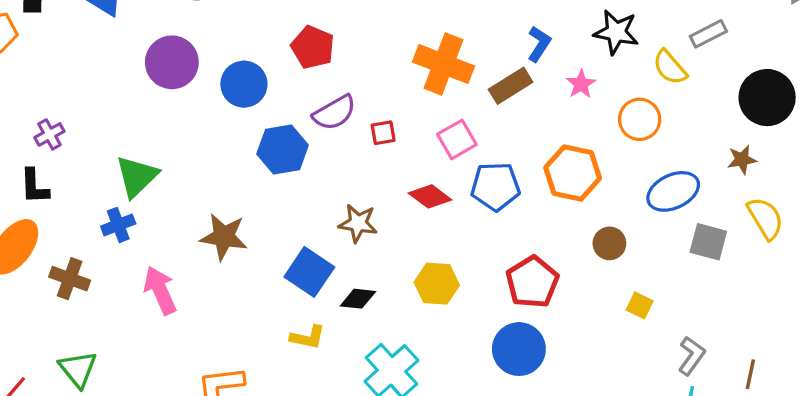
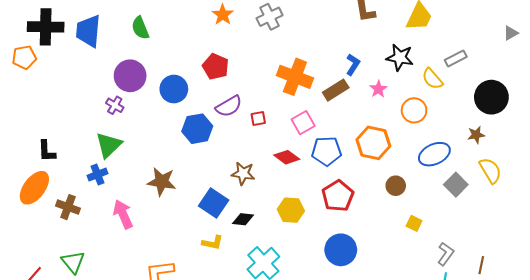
purple cross: (49, 134) -> (115, 105), moved, turned -30
gray square: (708, 242) -> (456, 185), turned 30
red pentagon: (532, 282) -> (338, 196), moved

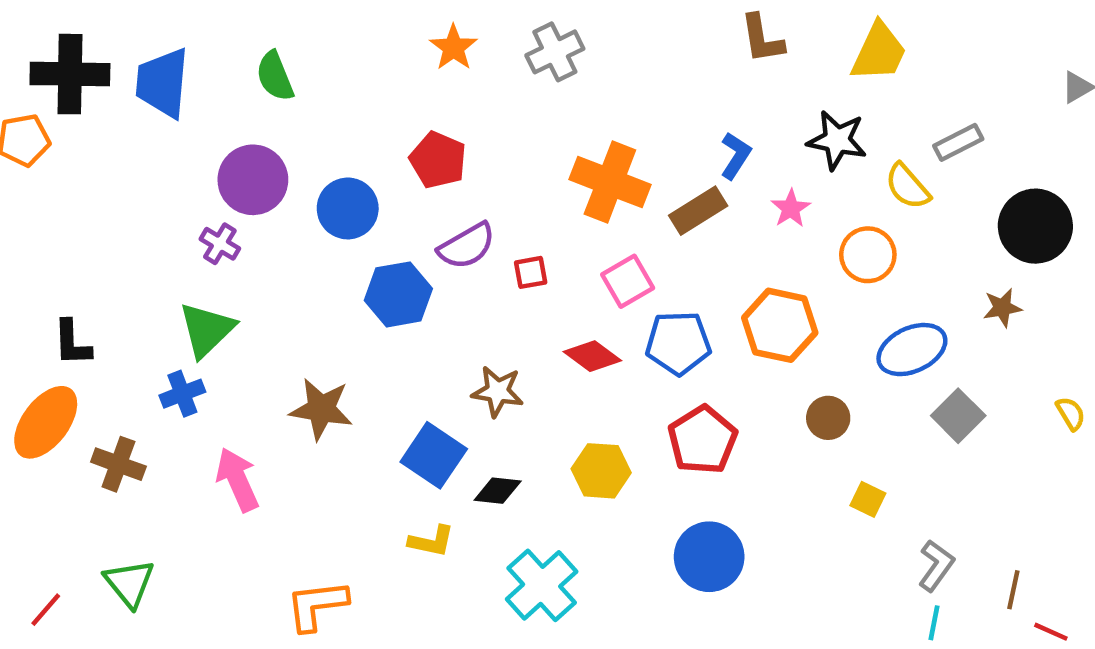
yellow semicircle: (490, 170) -> (1071, 413), moved, size x0.6

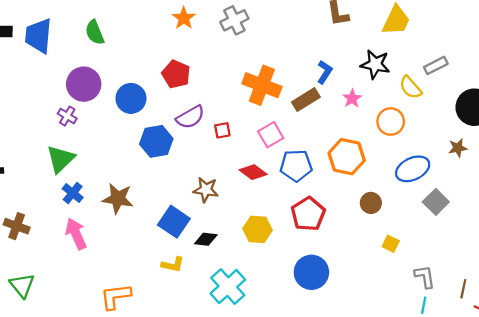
blue cross: (182, 394) -> (73, 193), moved, turned -30
gray L-shape: (936, 566) -> (425, 277), turned -45

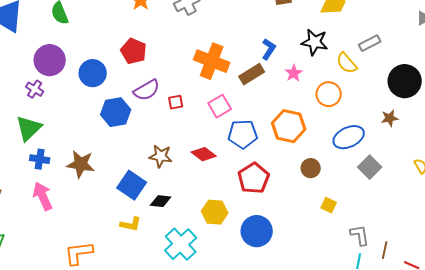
red diamond: (253, 172) -> (204, 154), moved
blue cross: (73, 193) -> (40, 159), turned -30
yellow hexagon: (258, 229) -> (215, 212), moved
brown line: (463, 289) -> (385, 250), moved

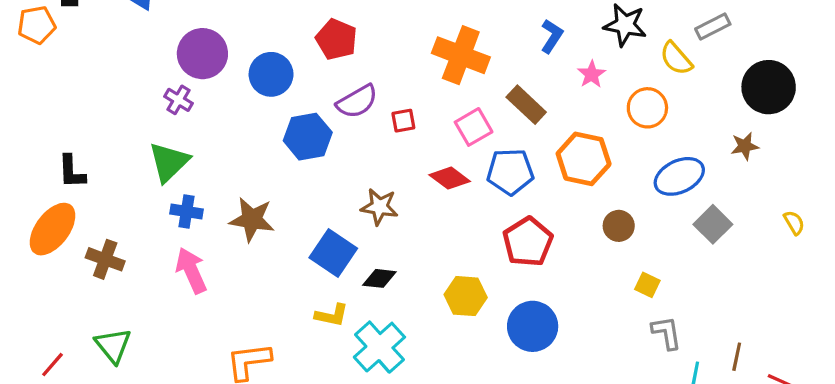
brown rectangle: (252, 74) -> (526, 105), moved, turned 75
red diamond: (204, 154) -> (450, 178), moved
gray L-shape: (360, 235) -> (667, 333), moved
cyan cross: (181, 244) -> (379, 347), moved

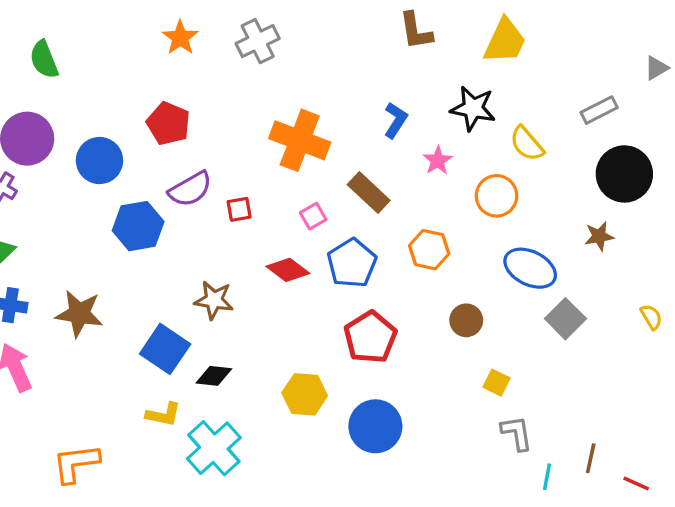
gray rectangle: (713, 27) -> (599, 110), moved
pink square: (474, 127) -> (313, 216), size x0.7
orange hexagon: (584, 159) -> (429, 250), size x0.7
blue pentagon: (510, 172) -> (352, 263), turned -30
blue ellipse: (679, 176) -> (530, 268), turned 51

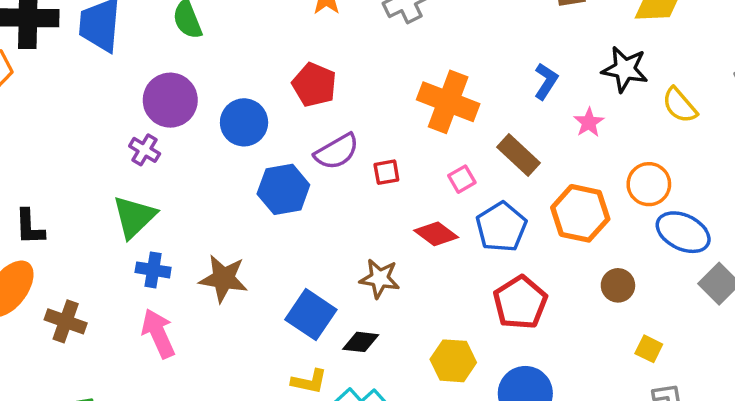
orange circle: (497, 196) -> (649, 184), moved
orange hexagon: (429, 250) -> (580, 213), size x1.4
brown star: (214, 300) -> (380, 278), moved

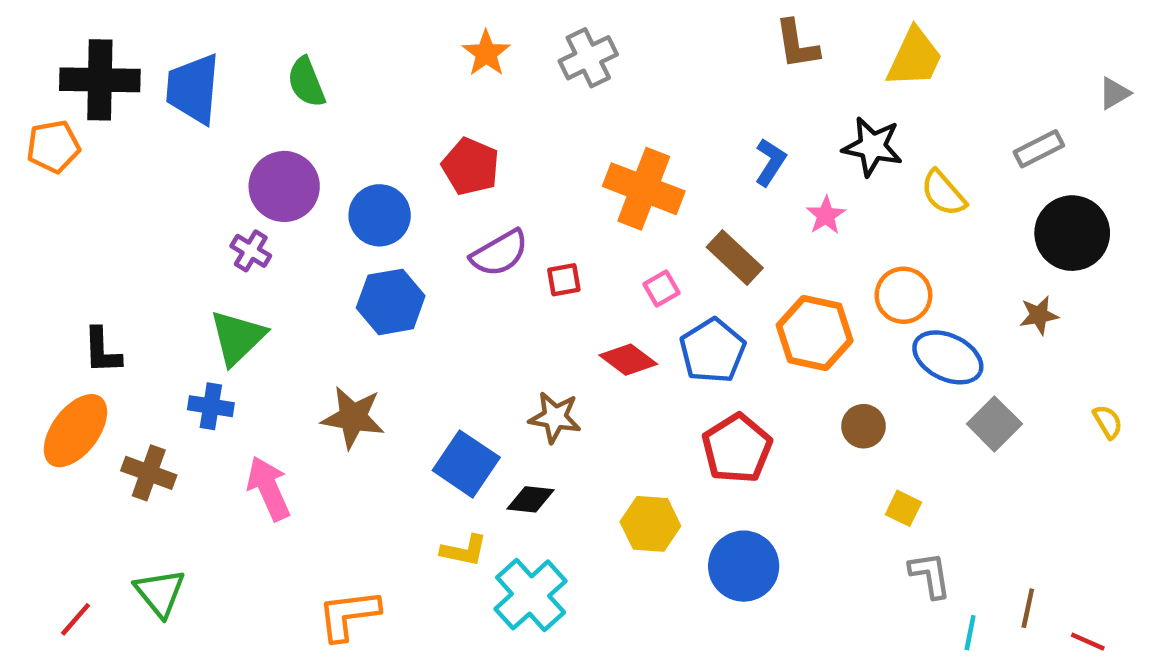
blue hexagon: (283, 189) -> (391, 302), moved
blue cross: (153, 270) -> (211, 406), moved

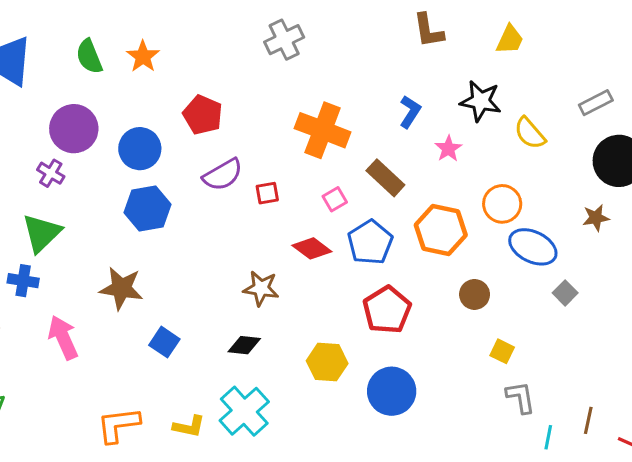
orange star: (486, 53) -> (143, 56), moved
yellow trapezoid: (915, 58) -> (510, 40), size x0.7
gray square: (994, 424) -> (565, 293), size x0.7
blue square: (466, 464) -> (164, 342), moved, size x0.7
yellow L-shape: (464, 551) -> (189, 427), moved

